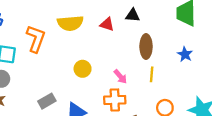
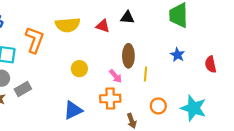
brown ellipse: (146, 47) -> (128, 56), moved
gray rectangle: (47, 101) -> (23, 89), moved

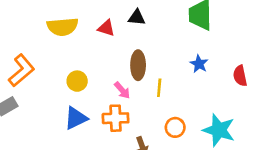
orange L-shape: (35, 40) -> (21, 70), moved, turned 30
blue triangle: (73, 110) -> (76, 118), moved

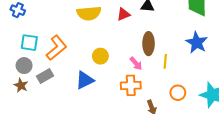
red triangle: (106, 28) -> (123, 14), turned -40
blue star: (199, 64) -> (197, 43), size x1.5
blue triangle: (76, 118) -> (85, 80), moved

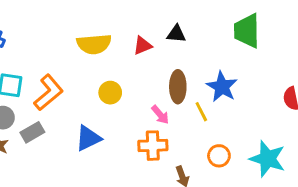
blue star: (197, 43) -> (222, 87), moved
yellow circle: (100, 56) -> (110, 93), moved
yellow line: (165, 61) -> (201, 112), turned -32

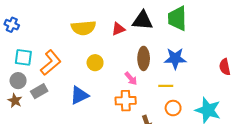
green trapezoid: (247, 31) -> (177, 18), moved
black triangle: (176, 34) -> (143, 20), size x1.5
blue star: (222, 87) -> (175, 58), turned -30
yellow line: (201, 112) -> (166, 86), moved, turned -64

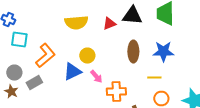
cyan square: (23, 57) -> (19, 40), moved
pink arrow: (131, 78) -> (96, 76), moved
blue triangle: (79, 95) -> (72, 72), moved

